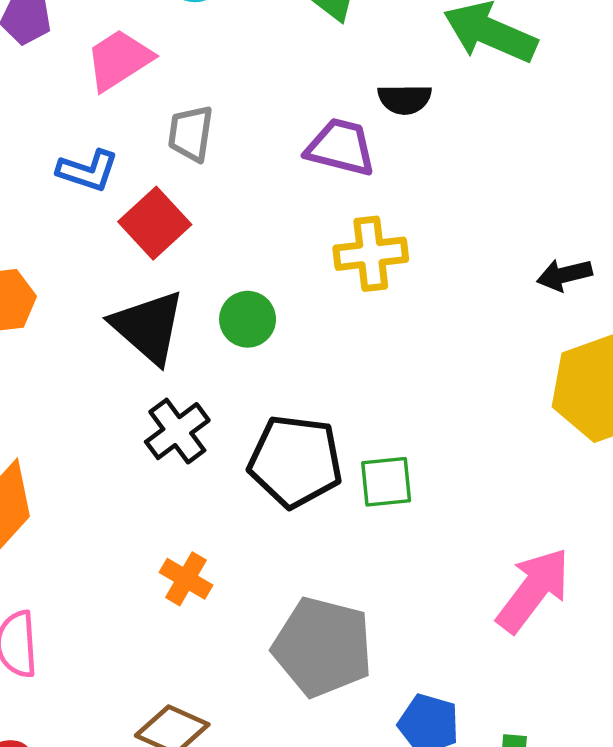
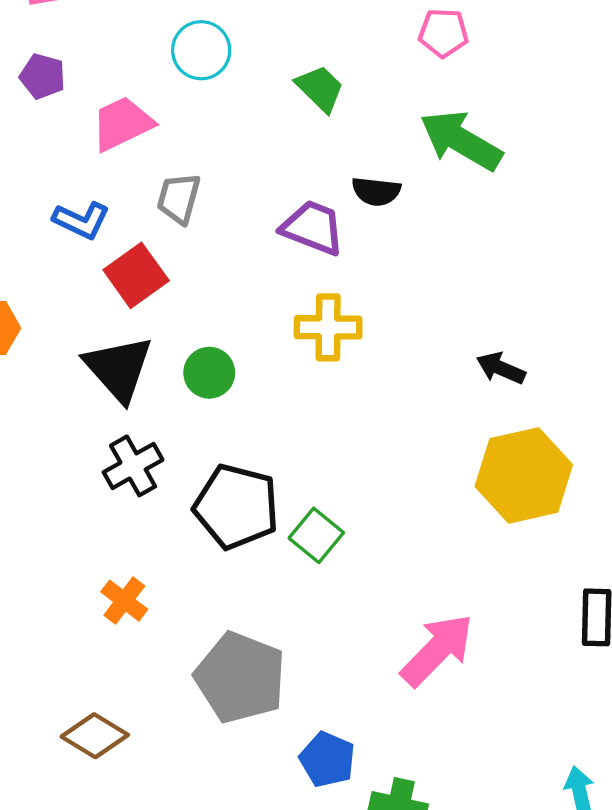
black arrow: (564, 275) -> (501, 368), turned 30
green square: (386, 482) -> (316, 535), turned 38

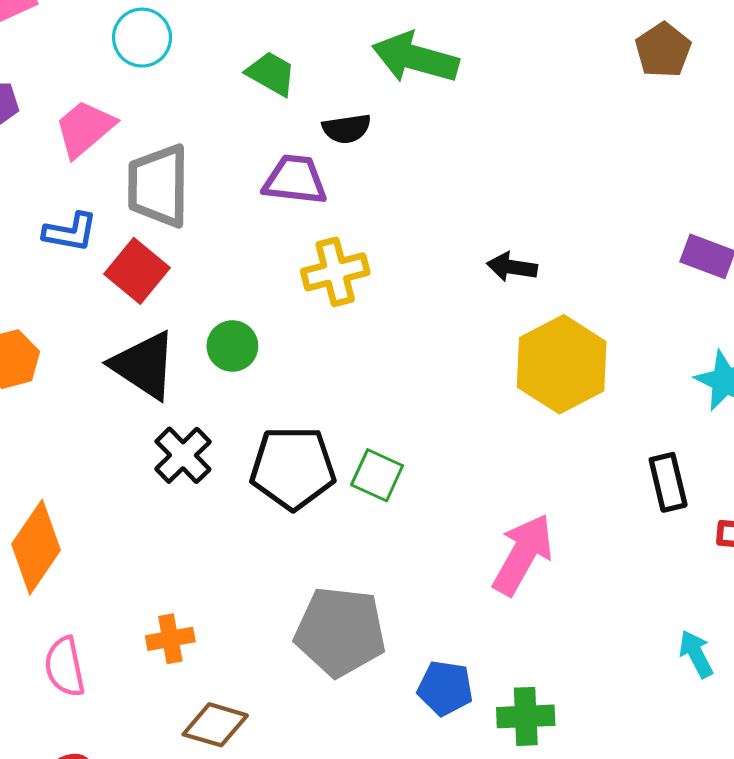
green trapezoid: (320, 88) -> (271, 74), moved
gray trapezoid: (179, 198) -> (158, 186), size x1.6
orange cross: (124, 601) -> (170, 639), moved, turned -33

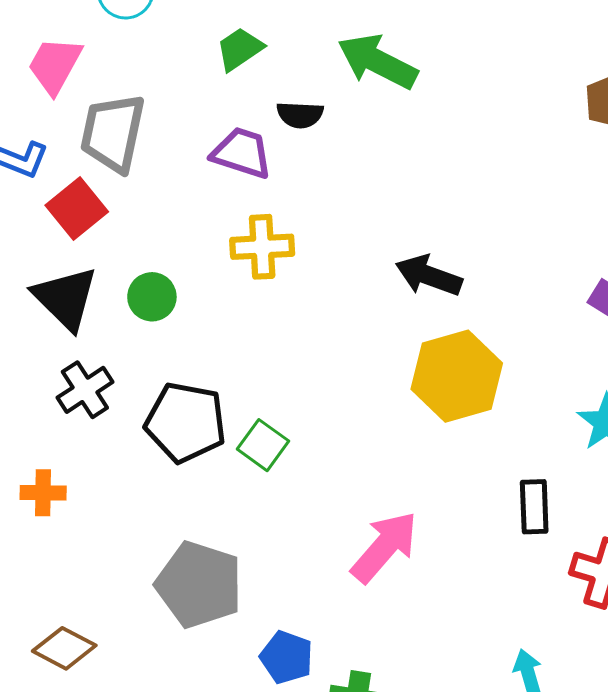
green trapezoid: (271, 74) -> (240, 49), turned -75
pink trapezoid: (85, 128) -> (55, 65), turned -32
black arrow: (512, 267) -> (429, 276), size x1.4
orange cross: (170, 639) -> (43, 493), moved

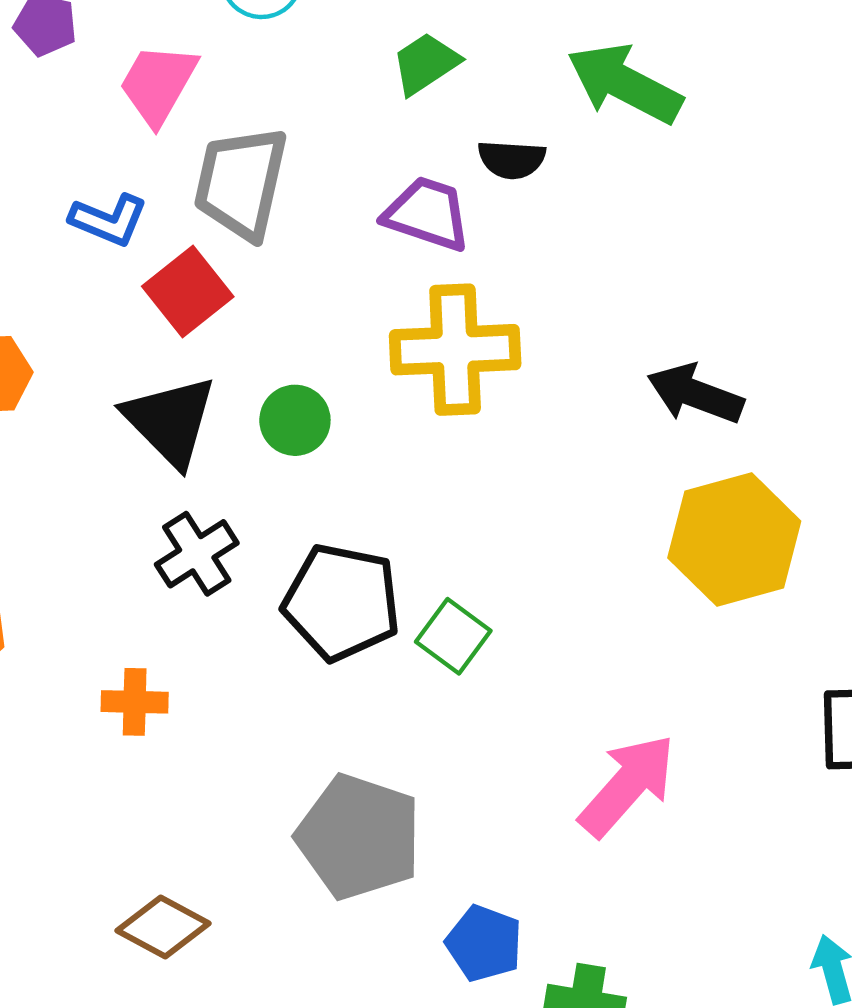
yellow cross: (262, 247) -> (455, 350), size x1.4

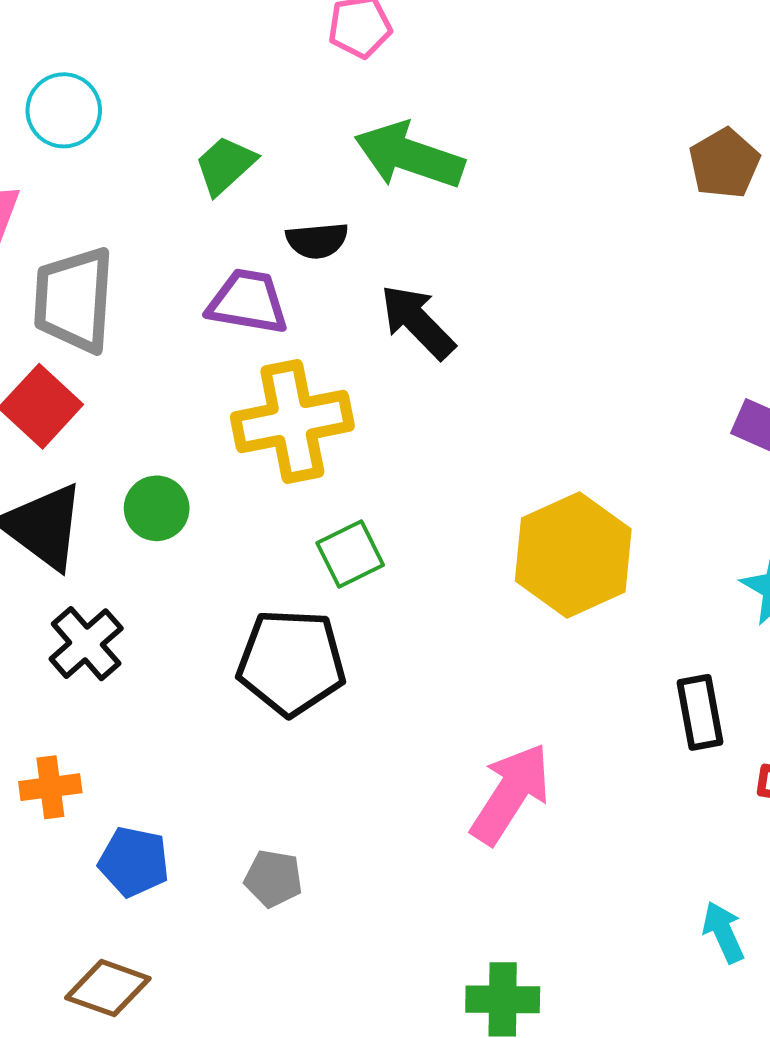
black arrow: (695, 394) -> (418, 322), moved, turned 34
black pentagon: (342, 602) -> (291, 662), moved
green square: (453, 636) -> (350, 554), moved, turned 36
gray pentagon: (359, 837) -> (273, 878), size x0.5
blue pentagon: (484, 943) -> (134, 862), moved

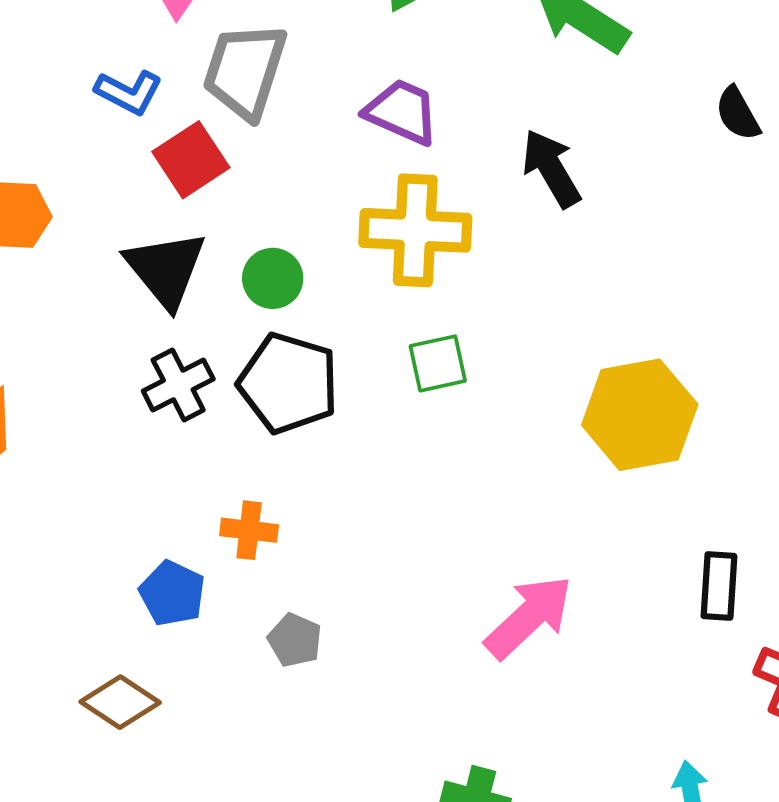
black semicircle: (317, 240) -> (738, 114), moved, turned 52
black pentagon: (291, 662) -> (288, 383), moved
orange cross: (50, 787) -> (249, 530), moved

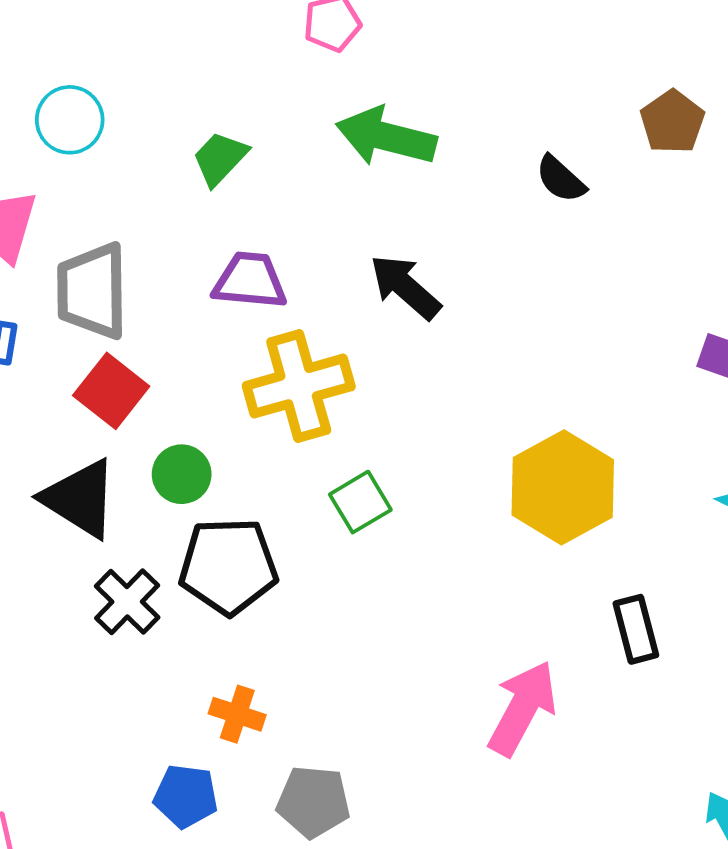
red square: (191, 160) -> (111, 391), moved
orange cross: (249, 530) -> (237, 714), turned 30
black rectangle: (719, 586) -> (636, 629), moved
gray pentagon: (295, 640) -> (313, 802), size x1.4

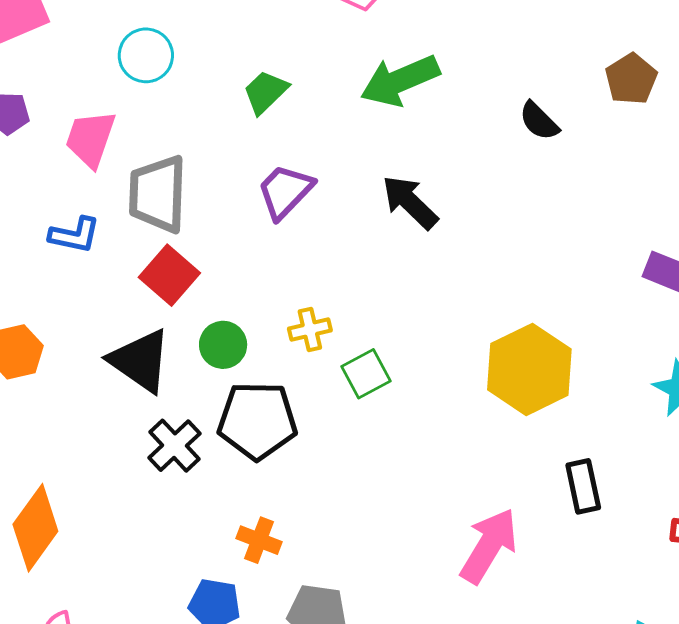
green arrow: (386, 137) -> (400, 81), turned -40
purple trapezoid: (250, 281) -> (285, 191), turned -54
yellow cross: (299, 386) -> (310, 330), moved, size x0.5

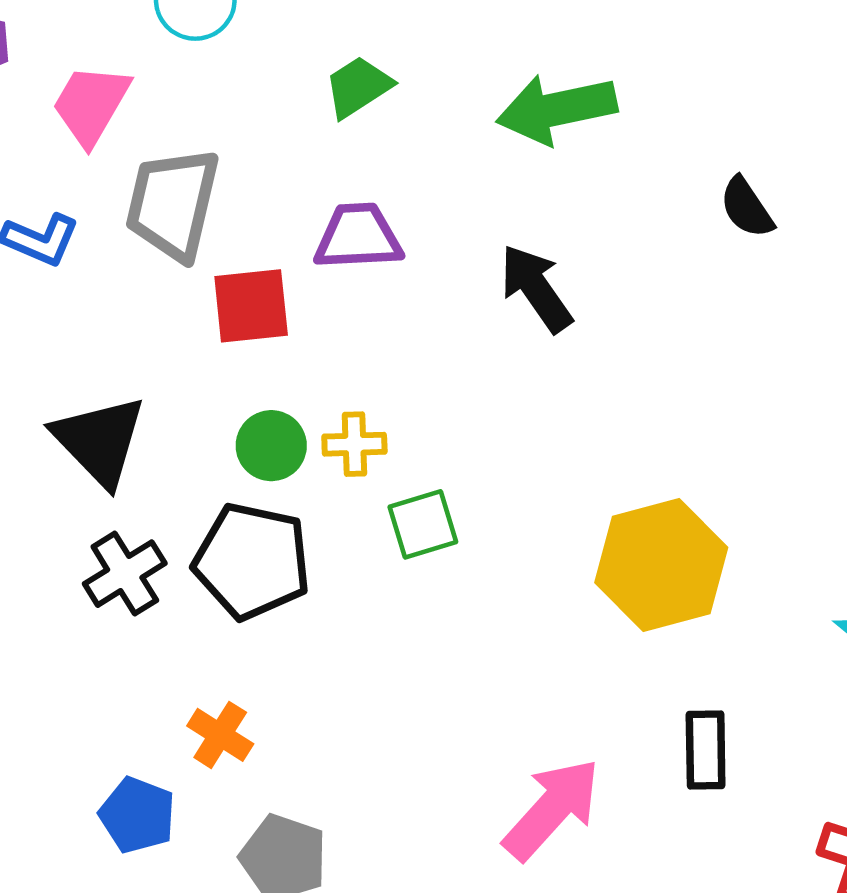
purple trapezoid: (285, 191) -> (358, 237), turned 32
red square: (169, 275) -> (251, 306), moved, turned 32
green circle: (223, 345) -> (271, 446), moved

